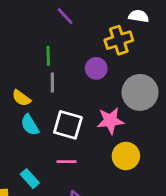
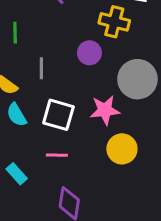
yellow cross: (119, 40) -> (114, 22), turned 32
green line: (48, 56) -> (15, 33), moved

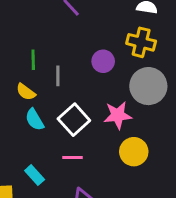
yellow cross: (114, 22) -> (141, 42), moved
green line: (15, 33) -> (33, 60), moved
white square: (58, 115) -> (74, 120), turned 32

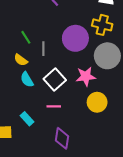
green line: (33, 60) -> (26, 37), turned -32
purple circle: (103, 61) -> (75, 38), size x1.6

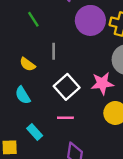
green line: (26, 37) -> (33, 19), moved
purple circle: (75, 38) -> (90, 20), moved
cyan semicircle: (27, 80) -> (23, 95), moved

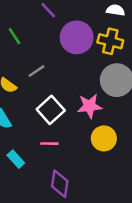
gray line: (54, 51) -> (36, 71), turned 56

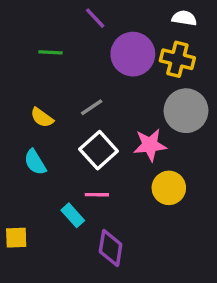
green line: (14, 36) -> (50, 52), turned -54
gray line: (36, 71) -> (92, 107), moved
cyan rectangle: (16, 159) -> (73, 215), moved

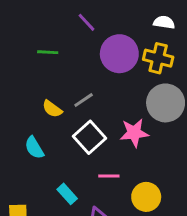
yellow semicircle: (42, 118) -> (52, 109), moved
yellow circle: (169, 188) -> (146, 197), moved
pink line: (97, 195) -> (109, 176), moved

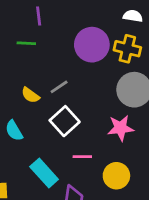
purple line: (87, 22) -> (39, 16), moved, turned 36
pink star: (134, 133) -> (121, 128), moved
cyan rectangle: (67, 194) -> (44, 173), size x1.5

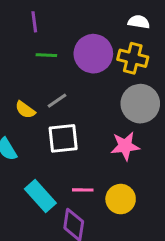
green line: (26, 43) -> (46, 55), moved
white square: (65, 121) -> (63, 138), turned 36
pink line: (82, 157) -> (83, 190), moved

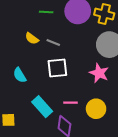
gray line: (57, 101) -> (53, 43), turned 56
yellow semicircle: (25, 110) -> (32, 38), moved
pink star: (125, 146) -> (99, 73), turned 30

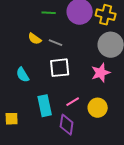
pink star: (99, 73) -> (101, 73), turned 30
pink line: (71, 103) -> (73, 102), turned -32
cyan rectangle: (42, 107) -> (45, 106), turned 30

